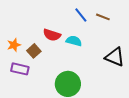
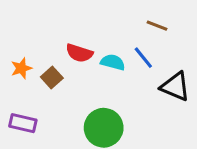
blue line: (81, 15) -> (143, 58), moved
purple rectangle: (20, 69) -> (23, 123), moved

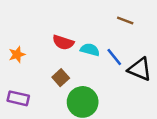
blue line: (143, 58) -> (114, 57), moved
brown square: (52, 77) -> (61, 78), moved

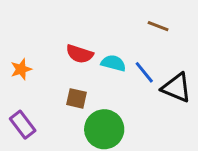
brown square: (61, 78) -> (77, 98), turned -35
purple rectangle: (18, 98) -> (23, 125), turned 40

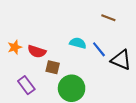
red semicircle: (80, 54) -> (37, 51), moved
purple rectangle: (23, 125) -> (26, 85), moved

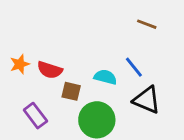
cyan semicircle: (78, 43) -> (105, 77), moved
black triangle: (121, 60) -> (147, 100), moved

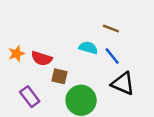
brown line: (147, 24) -> (111, 29), moved
cyan semicircle: (105, 77) -> (88, 48), moved

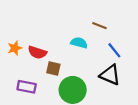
blue line: (112, 56) -> (114, 50), moved
purple rectangle: (30, 97) -> (27, 87), turned -42

